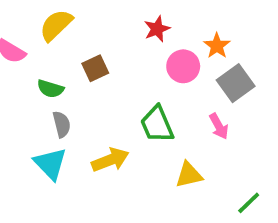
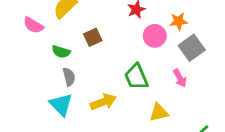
orange star: (217, 46) -> (179, 21), turned 30

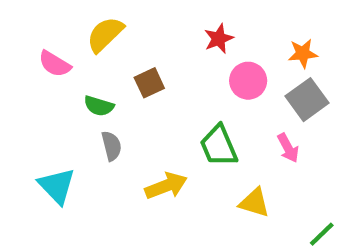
orange star: (179, 21) -> (303, 53), moved
cyan triangle: (61, 105) -> (57, 186), moved
yellow triangle: (159, 112) -> (254, 203), turned 30

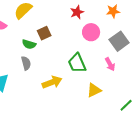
orange star: (303, 53) -> (113, 11), moved
green semicircle: (99, 106) -> (29, 44), moved
yellow triangle: (254, 203) -> (94, 90), turned -42

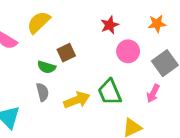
pink arrow: (110, 64) -> (153, 93), turned 56
yellow arrow: (52, 82) -> (77, 100), moved

